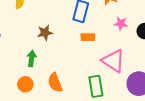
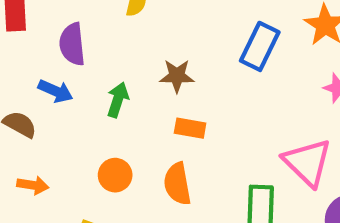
orange rectangle: (88, 37) -> (190, 128), moved
green arrow: (32, 59) -> (118, 100), moved

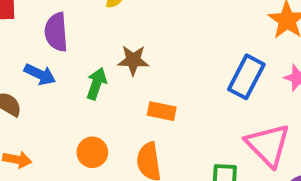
blue rectangle: (260, 46) -> (246, 77), moved
brown star: (177, 76) -> (133, 60), moved

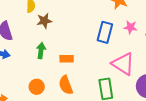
brown star: (133, 60) -> (44, 21), moved
green arrow: (96, 84) -> (41, 51), moved

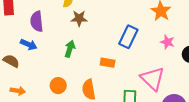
blue rectangle: (105, 32) -> (128, 37), moved
orange rectangle: (67, 59) -> (108, 63), moved

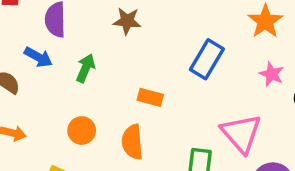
green arrow: (70, 49) -> (85, 68), moved
orange rectangle: (108, 63) -> (150, 97), moved

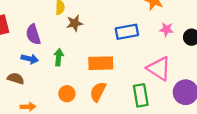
blue rectangle: (207, 59) -> (127, 32), turned 65
orange rectangle: (150, 97) -> (101, 63), size x1.6
orange semicircle: (132, 142) -> (98, 92), turned 48

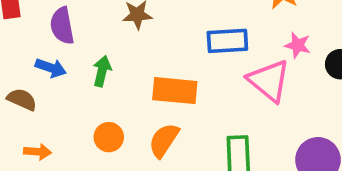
pink triangle: (159, 69) -> (269, 81), moved

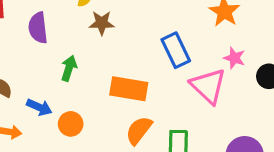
blue rectangle: (227, 41) -> (176, 50), turned 64
blue arrow: (51, 68) -> (39, 107), moved
orange semicircle: (164, 140) -> (139, 130), moved

